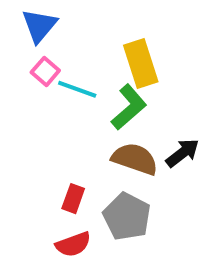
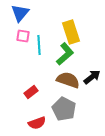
pink square: (45, 71) -> (23, 36), turned -32
cyan line: (77, 89) -> (39, 45), turned 66
red rectangle: (73, 199) -> (31, 92), moved, turned 32

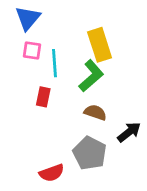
black arrow: (92, 77) -> (129, 132), moved
brown semicircle: (68, 80) -> (95, 112), size x0.7
red rectangle: (31, 92) -> (43, 97), moved, turned -40

